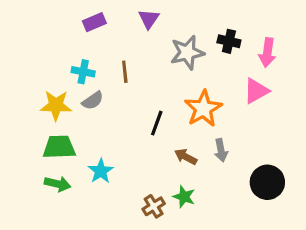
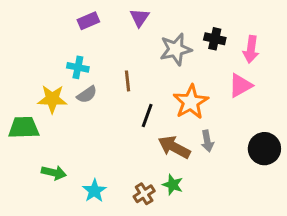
brown line: (125, 72) -> (128, 81), moved
green trapezoid: (59, 147) -> (24, 128), moved
brown arrow: (186, 157) -> (174, 147), size x1.5
cyan star: (101, 171) -> (94, 191), moved
black circle: (267, 182) -> (264, 149), moved

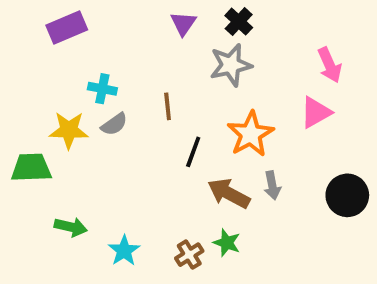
purple rectangle: (88, 21) -> (67, 27), moved, size x1.4
black cross: (215, 39) -> (239, 22), moved, turned 30
pink arrow: (251, 49) -> (330, 65), turned -32

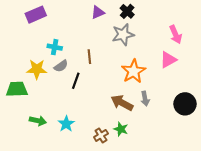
purple triangle: (183, 23) -> (98, 12), turned 32
black line: (193, 152) -> (76, 81), moved
cyan star: (124, 251) -> (66, 124), moved

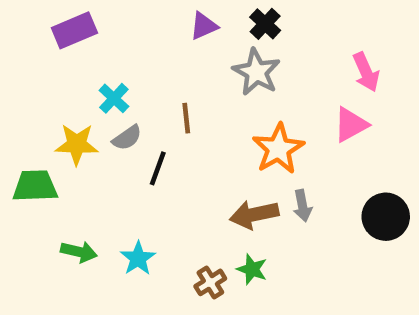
gray star: (123, 35) -> (256, 72), turned -30
cyan cross: (55, 47) -> (114, 98), turned 32
brown arrow: (122, 103) -> (254, 214), turned -40

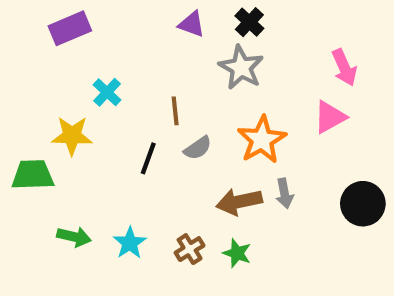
purple triangle: (204, 26) -> (192, 24), turned 44
gray semicircle: (127, 138) -> (198, 148), moved
brown cross: (210, 282) -> (190, 249), moved

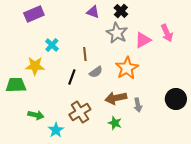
pink triangle: (330, 117) -> (143, 40), moved
gray arrow: (284, 193) -> (138, 105), moved
cyan star: (130, 243) -> (56, 130), moved
brown cross: (190, 249) -> (80, 112), moved, size x1.5

